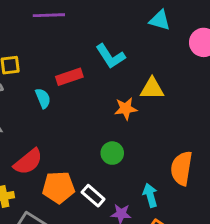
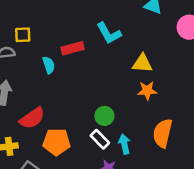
orange star: (126, 109) -> (147, 91), moved
cyan arrow: (150, 195) -> (124, 144), moved
white rectangle: (93, 196) -> (100, 139), moved

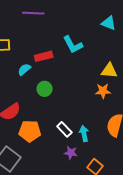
yellow triangle: (142, 63) -> (109, 71), moved
cyan semicircle: (49, 65) -> (24, 69), turned -112
green circle: (104, 116) -> (45, 89), moved

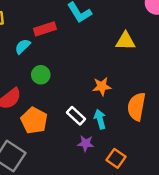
green circle: (45, 89) -> (41, 75), moved
orange star: (103, 91) -> (102, 86), moved
orange pentagon: (30, 131) -> (34, 120), turned 30

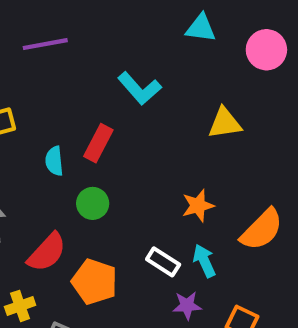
red rectangle: (45, 29) -> (98, 143), moved, turned -35
cyan semicircle: (23, 46) -> (54, 161), turned -42
orange semicircle: (136, 107) -> (262, 230), turned -136

